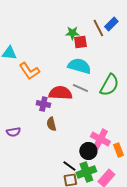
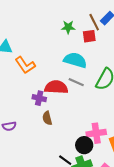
red square: (80, 42) -> (89, 36), moved
pink cross: (100, 139) -> (96, 133), turned -36

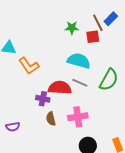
pink cross: (96, 133) -> (78, 117), moved

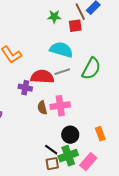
gray line: (80, 83) -> (62, 72), turned -42
brown semicircle: (51, 119) -> (42, 108), moved

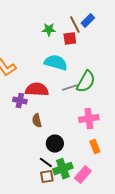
gray line: (62, 72) -> (70, 88), moved
pink cross: (60, 106) -> (89, 119), moved
black circle: (70, 135) -> (55, 144), moved

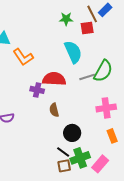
cyan semicircle: (56, 63) -> (73, 52), turned 50

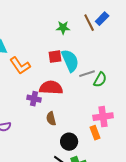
red square: (87, 28) -> (55, 57), moved
green semicircle: (103, 71) -> (100, 80), size x0.7
gray line: (87, 77) -> (87, 74), moved
orange rectangle: (112, 136) -> (95, 133), moved

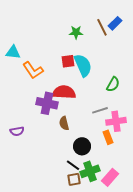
gray line: (87, 74) -> (100, 110), moved
purple cross: (34, 99) -> (47, 103), size x1.5

